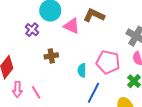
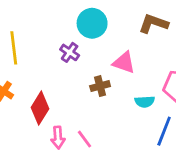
pink triangle: (72, 26) -> (124, 62), moved
cyan semicircle: (82, 70) -> (145, 102), turned -88

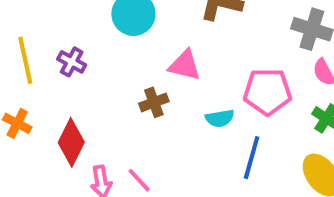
purple cross: (70, 52) -> (72, 62), moved

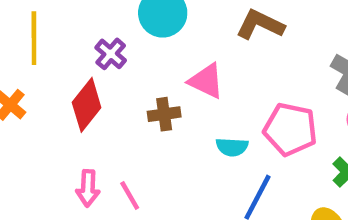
purple cross: (72, 62) -> (111, 54), moved
red diamond: (71, 142) -> (87, 105), moved

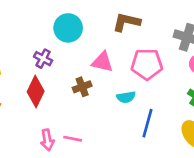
pink pentagon: (290, 129) -> (147, 64), moved
pink line: (130, 195) -> (73, 139), turned -36

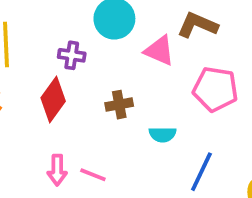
purple cross: (43, 59) -> (72, 55), turned -30
pink triangle: (102, 62) -> (159, 51), moved
cyan semicircle: (126, 97) -> (163, 134), moved

